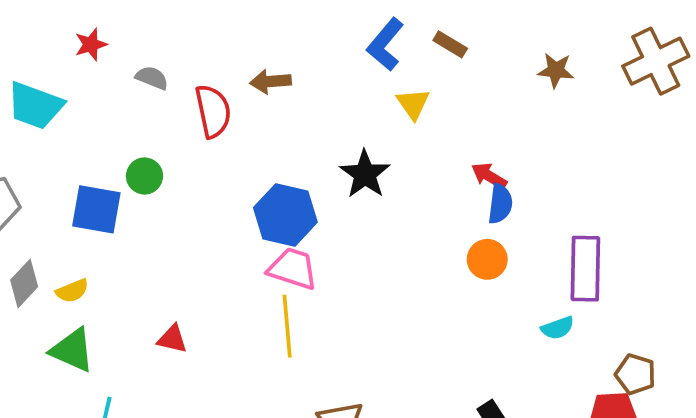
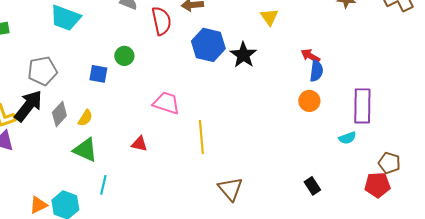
blue square: (96, 209) -> (98, 74), size x0.7
blue hexagon: (285, 215) -> (208, 45), moved
pink trapezoid: (293, 269) -> (166, 103), moved
yellow semicircle: (72, 291) -> (85, 118), turned -36

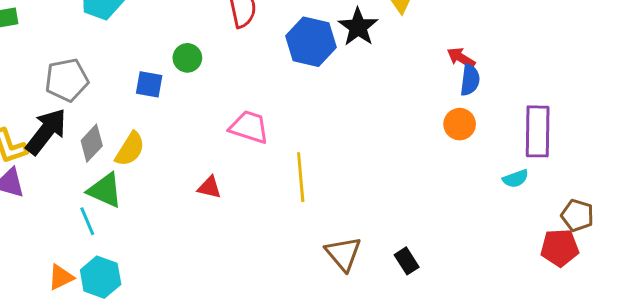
black star: (243, 55) -> (358, 27), moved
yellow semicircle: (85, 118) -> (130, 149), size x1.4
green triangle: (85, 150) -> (105, 190), moved
cyan line: (103, 185) -> (87, 221), moved, turned -36
black rectangle: (312, 186) -> (407, 261), moved

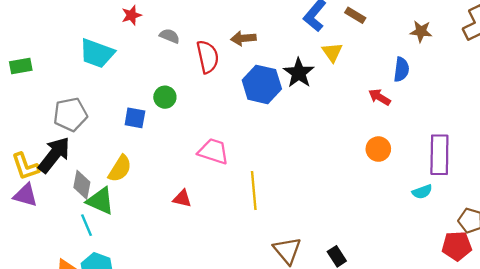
blue semicircle: (470, 80) -> (401, 69), moved
gray diamond: (92, 143) -> (82, 185), moved, turned -32

